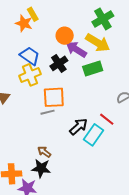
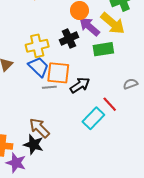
blue trapezoid: (30, 56) -> (38, 67), moved
black arrow: (78, 127) -> (80, 85), moved
brown arrow: (44, 152) -> (39, 128), size x1.5

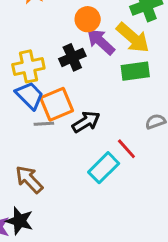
green rectangle: (103, 49) -> (135, 71), moved
orange square: (58, 73) -> (57, 104), turned -30
black star: (34, 145) -> (20, 221), moved

